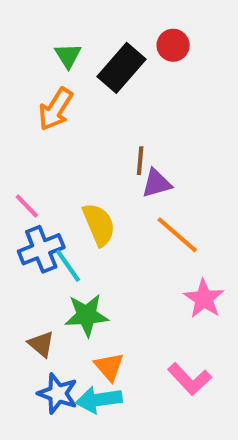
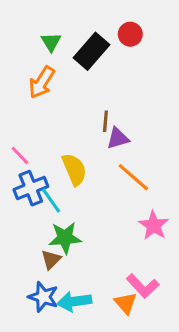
brown triangle: (41, 344) -> (51, 260), moved, turned 35
orange triangle: (109, 367) -> (126, 303), moved

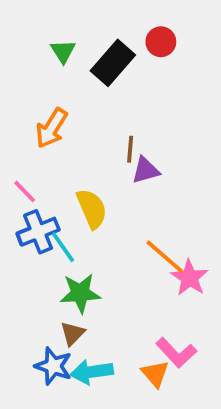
orange arrow: (42, 82) -> (51, 128), moved
orange line: (133, 177) -> (165, 257), moved
brown triangle: (51, 260) -> (73, 333), moved

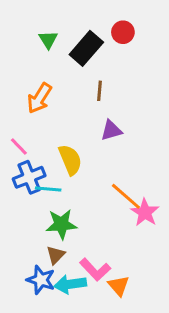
brown line: (130, 149) -> (100, 91), moved
cyan line: (63, 247) -> (48, 189), turned -50
pink L-shape: (176, 353) -> (95, 270), moved

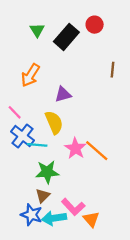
brown line: (100, 91) -> (113, 70), moved
purple triangle: (111, 130) -> (63, 94), moved
blue cross: (29, 177) -> (23, 136), turned -30
pink star: (145, 212) -> (75, 148), moved

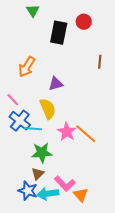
green triangle: (37, 30) -> (33, 11), moved
black rectangle: (66, 37) -> (59, 33), turned -30

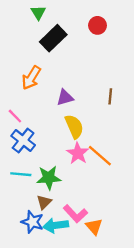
black rectangle: (59, 33) -> (53, 38), moved, turned 35
brown line: (100, 62) -> (110, 96), moved
yellow semicircle: (48, 109) -> (74, 127), moved
cyan line: (33, 129) -> (21, 174), moved

